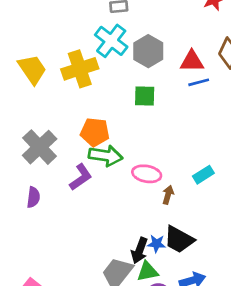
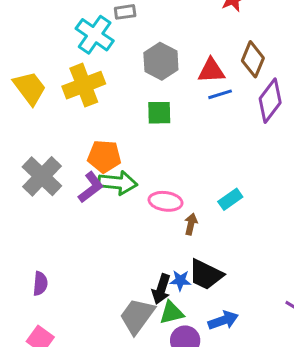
cyan cross: (111, 41) -> (95, 35), moved
purple L-shape: (81, 177) -> (91, 187), moved
purple semicircle: (33, 197) -> (40, 284), moved

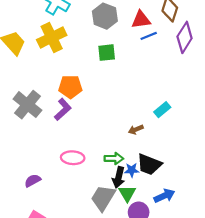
green arrow: (118, 183) -> (114, 159), moved, size x0.7
pink ellipse: (166, 201) -> (73, 158), moved
brown arrow: (191, 224) -> (136, 130), turned -120
purple semicircle: (40, 284) -> (33, 181), turned -119
green triangle: (172, 313) -> (127, 193), turned -42

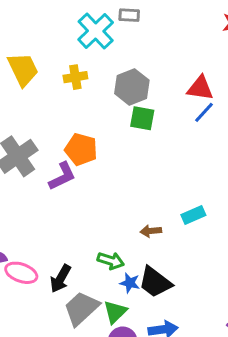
gray hexagon: (105, 16) -> (132, 87), moved
blue line: (149, 36) -> (204, 112), turned -42
yellow cross: (52, 37) -> (75, 77), size x0.6
pink ellipse: (73, 158) -> (21, 273), moved
black arrow: (119, 177) -> (61, 279), moved

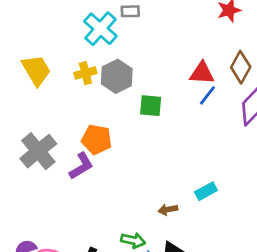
gray hexagon: (132, 87) -> (117, 76), moved

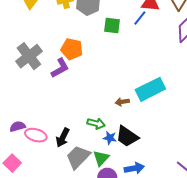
blue line: (207, 95) -> (140, 18), moved
cyan rectangle: (206, 191) -> (150, 89), size x1.8

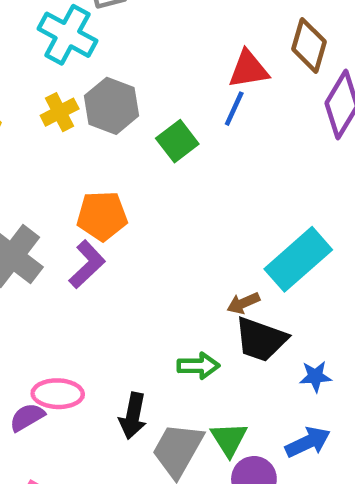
green square: (112, 26) -> (177, 141), turned -30
pink ellipse: (36, 135) -> (58, 394), moved
black trapezoid: (127, 136) -> (261, 339), moved
blue star: (110, 138) -> (315, 376), moved

